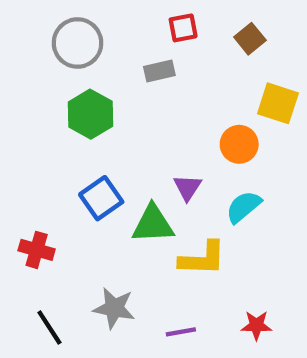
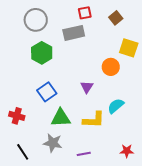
gray rectangle: (159, 71) -> (74, 33), size x1.5
cyan semicircle: (243, 207) -> (116, 106), moved
green triangle: (153, 224) -> (61, 118), moved
red star: (256, 325) -> (127, 151), moved

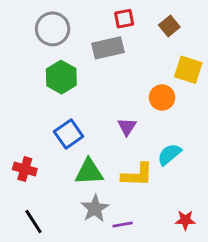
gray star: (53, 143) -> (95, 208), moved, turned 30

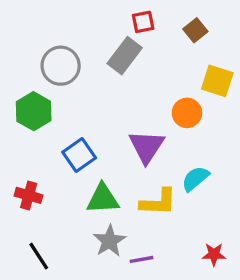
gray circle: (53, 29) -> (61, 66), moved
gray rectangle: (108, 48) -> (125, 56), turned -40
green hexagon: (61, 77) -> (34, 111), moved
purple triangle: (127, 127) -> (147, 147), size x1.6

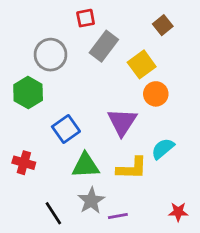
red square: (143, 22) -> (86, 18), moved
yellow square: (217, 81) -> (142, 64), moved, turned 36
black line: (39, 256) -> (53, 213), moved

